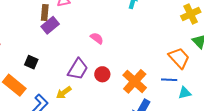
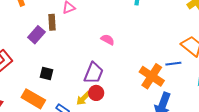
purple rectangle: (50, 25) -> (36, 35), moved
red circle: (102, 74) -> (96, 93), moved
blue line: (169, 80) -> (173, 64), moved

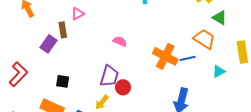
orange cross: (152, 76) -> (165, 56), moved
red circle: (96, 93) -> (123, 87), moved

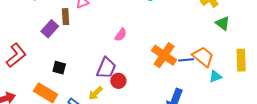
orange trapezoid: (204, 39) -> (203, 57), moved
pink semicircle: (120, 41) -> (121, 35), turned 96

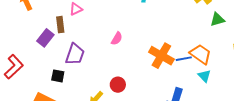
green triangle: (223, 23) -> (217, 20), turned -49
purple trapezoid: (106, 68) -> (75, 54), moved
cyan triangle: (215, 76) -> (204, 76), moved, turned -48

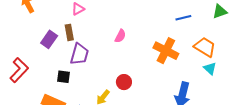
brown rectangle: (60, 25) -> (69, 32), moved
blue line: (184, 59) -> (183, 18), moved

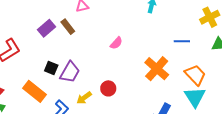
brown rectangle: (69, 32) -> (68, 27), turned -42
purple trapezoid: (79, 54) -> (70, 72), moved
cyan triangle: (210, 68) -> (195, 97), size x1.6

